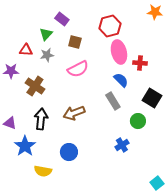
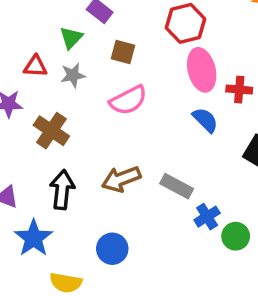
gray rectangle: (113, 101) -> (177, 186), moved, turned -30
green circle: (138, 121) -> (236, 236), moved
blue cross: (122, 145) -> (207, 217), moved

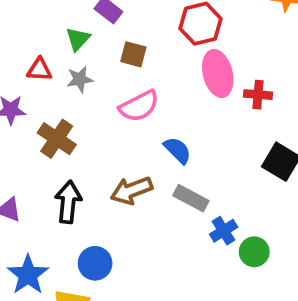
blue semicircle: (205, 120) -> (177, 150), moved
blue star: (34, 238) -> (28, 275), moved
blue circle: (112, 249) -> (95, 263), moved

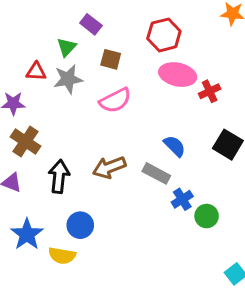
pink ellipse: (218, 73) -> (178, 75), turned -64
gray star: (80, 79) -> (68, 79), size x1.4
red cross: (258, 95) -> (210, 91), turned -30
brown cross: (57, 139) -> (25, 141), moved
blue semicircle: (177, 150) -> (175, 146), moved

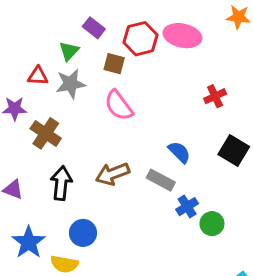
red hexagon: (164, 35) -> (140, 39), moved
pink ellipse: (178, 75) -> (182, 36), moved
pink semicircle: (115, 100) -> (119, 106), turned 80
brown cross: (25, 141) -> (46, 133), moved

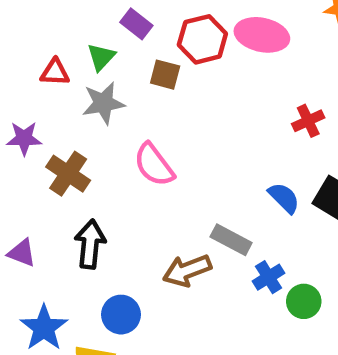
red triangle: (38, 76) -> (55, 72), moved
pink semicircle: (119, 106) -> (154, 165), moved
blue semicircle: (179, 152) -> (284, 198), moved
brown arrow: (113, 174) -> (187, 271), moved

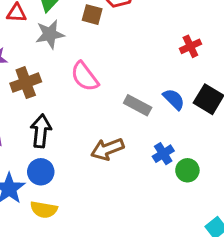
brown cross: (68, 174) -> (26, 83), turned 36
gray rectangle: (231, 240) -> (138, 105), moved
blue circle: (121, 315) -> (41, 172), moved

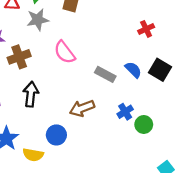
blue circle: (41, 172) -> (56, 135), moved

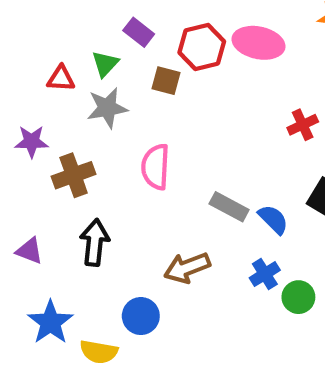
pink semicircle: (65, 52) -> (156, 167), turned 40
blue semicircle: (133, 70) -> (273, 219), moved

